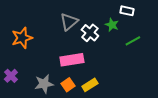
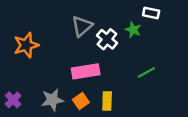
green line: (133, 41) -> (146, 73), moved
purple cross: (11, 76) -> (13, 100), moved
yellow rectangle: (90, 85) -> (107, 101), turned -56

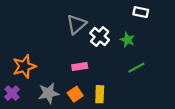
green star: (133, 30) -> (127, 40), moved
orange star: (26, 45) -> (24, 66), moved
pink rectangle: (86, 71) -> (80, 66), size x0.6

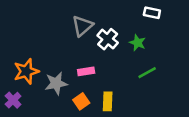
gray star: (49, 93) -> (56, 83), moved

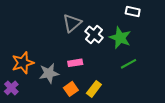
green star: (138, 43) -> (120, 38), size x1.5
yellow rectangle: (108, 101) -> (94, 89), turned 35

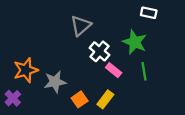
white cross: (94, 35) -> (99, 51), moved
pink rectangle: (75, 63) -> (114, 70), moved, turned 48
green line: (129, 64) -> (144, 71), turned -70

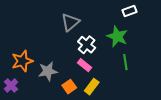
white rectangle: (149, 13) -> (130, 11), turned -32
pink rectangle: (114, 70) -> (85, 65), moved

